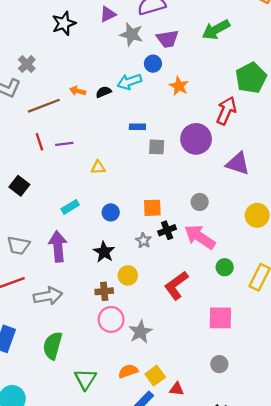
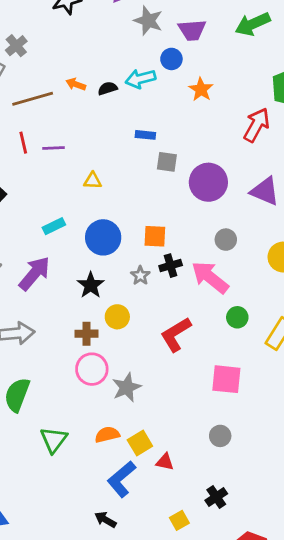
purple circle: (196, 139) -> (208, 182), moved
gray circle: (200, 202) -> (226, 240), moved
blue circle: (111, 212) -> (103, 237), size x1.6
purple arrow: (58, 246) -> (34, 273), turned 40

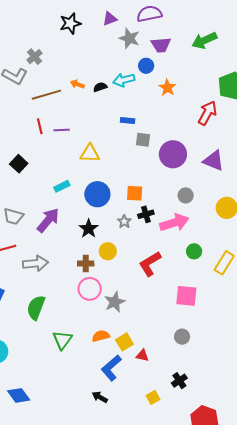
yellow triangle: (93, 181) -> (90, 153), size x1.5
pink arrow: (210, 277) -> (174, 223), turned 124

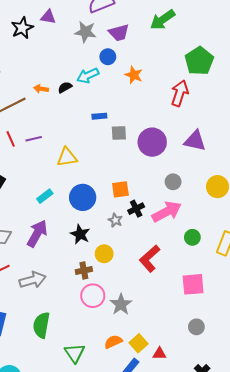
purple triangle: (110, 19) -> (48, 17), moved, turned 42

